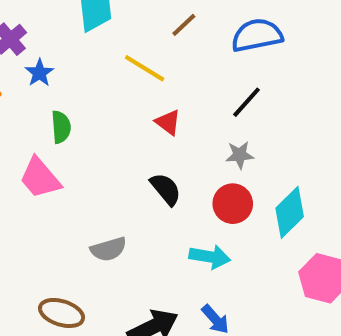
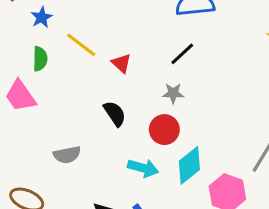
yellow line: (145, 68) -> (81, 45), moved
blue star: (39, 73) -> (42, 17), moved
cyan diamond: (290, 212) -> (189, 165), moved

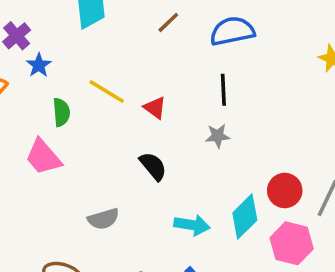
blue star: (42, 17) -> (39, 65), moved
black line: (182, 54) -> (223, 90), turned -44
red circle: (164, 130) -> (285, 190), moved

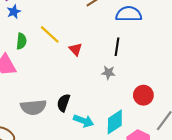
black semicircle: (153, 166) -> (64, 103), moved, turned -132
red circle: (285, 190) -> (143, 95), moved
gray semicircle: (103, 219) -> (33, 107), size x1.4

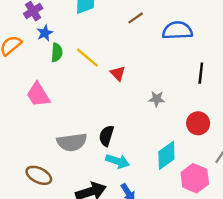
green semicircle: (21, 41) -> (57, 53), moved
black line: (117, 47) -> (201, 73), moved
cyan arrow: (84, 121) -> (118, 161), moved

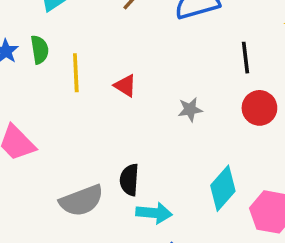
green semicircle: (57, 53) -> (40, 50), moved
yellow line: (87, 58) -> (76, 73), turned 60
red circle: (198, 123) -> (259, 108), moved

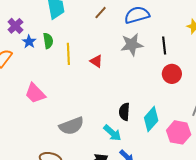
gray star: (190, 109) -> (132, 45), moved, size x1.6
black semicircle: (129, 180) -> (124, 112), moved
cyan arrow: (154, 213) -> (112, 133), turned 36

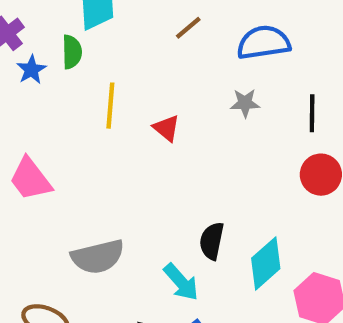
green semicircle: (48, 41) -> (72, 52), moved
gray star: (132, 45) -> (245, 103), size x0.6

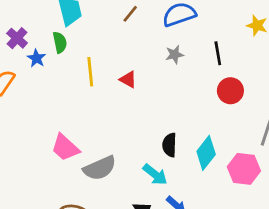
pink trapezoid: (30, 179) -> (65, 148), moved

